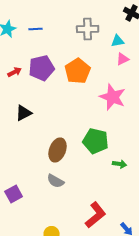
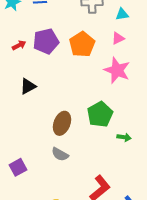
pink triangle: (123, 59) -> (118, 38), moved
green pentagon: (96, 141) -> (100, 114), turned 30

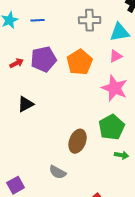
cyan triangle: (122, 14) -> (120, 32), size x1.5
green pentagon: (100, 114) -> (112, 127), moved
brown ellipse: (62, 123) -> (78, 141), moved

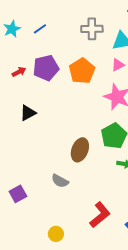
blue line: (38, 20) -> (40, 29), turned -32

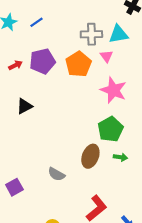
gray cross: (92, 29) -> (91, 34), moved
pink triangle: (118, 65) -> (106, 56), moved, turned -40
brown ellipse: (80, 150) -> (90, 156), moved

